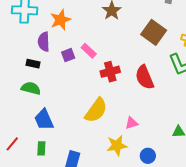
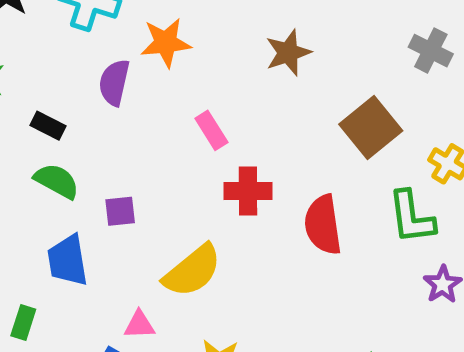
purple square: (68, 55) -> (120, 211), moved
black rectangle: (33, 64) -> (48, 126), moved
pink triangle: (132, 123) -> (139, 325), moved
green rectangle: (41, 148) -> (23, 322), moved

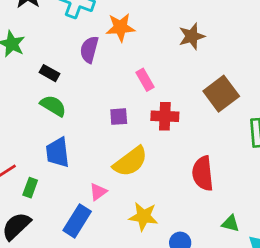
brown square: (371, 128) -> (221, 94), moved
purple square: (120, 211) -> (119, 117), moved
red semicircle: (323, 225) -> (203, 173), moved
pink triangle: (139, 325) -> (98, 192), turned -36

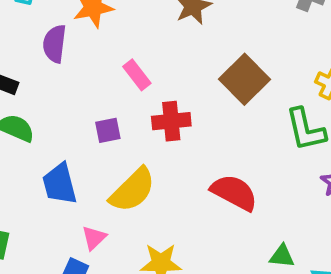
blue trapezoid: (58, 152) -> (60, 184), moved
red semicircle: (203, 173) -> (234, 192), turned 132

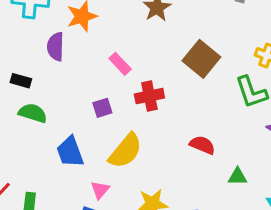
red semicircle: (234, 192) -> (202, 145), size x0.7
green triangle: (282, 256) -> (238, 177), moved

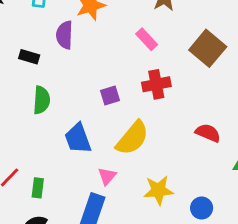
pink rectangle: (120, 64) -> (147, 39), moved
black rectangle: (21, 81) -> (29, 57), moved
green semicircle: (33, 113) -> (42, 100), turned 76

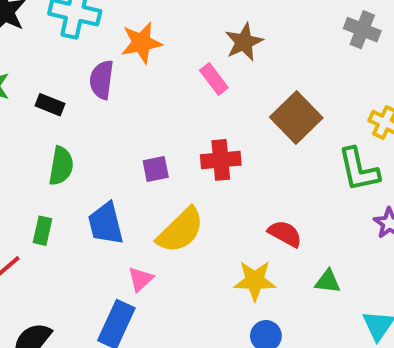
pink rectangle: (147, 39) -> (214, 79), moved
green rectangle: (38, 188) -> (43, 231), moved
yellow star: (158, 190) -> (255, 281), moved

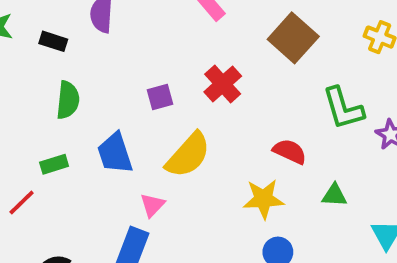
red cross: (221, 160) -> (223, 84), turned -33
green L-shape: (359, 170) -> (343, 108), moved
green rectangle: (43, 231) -> (54, 164), turned 64

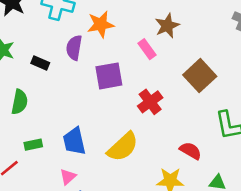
purple square: (160, 97) -> (109, 76), moved, size x1.6
green semicircle: (68, 100) -> (20, 102), moved
pink triangle: (152, 205) -> (68, 177), moved

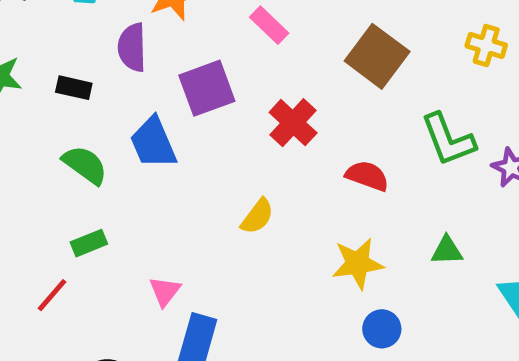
green semicircle: (20, 102) -> (85, 165), moved, turned -55
blue trapezoid: (74, 141) -> (153, 143), moved
yellow semicircle: (123, 147) -> (257, 216), size x0.6
red semicircle: (191, 151) -> (367, 176), moved

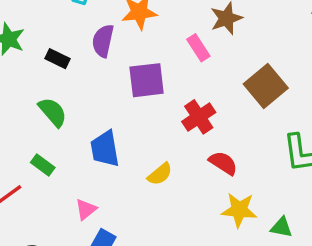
blue trapezoid: (153, 143) -> (105, 149), moved
red semicircle: (367, 176) -> (223, 163), moved
green rectangle: (89, 243) -> (43, 165), turned 45
yellow star: (358, 263) -> (239, 210), moved

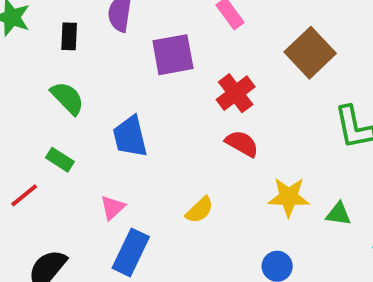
black rectangle: (58, 59) -> (69, 36), turned 70
red semicircle: (223, 163) -> (242, 144), moved
yellow semicircle: (160, 174) -> (199, 210), moved

